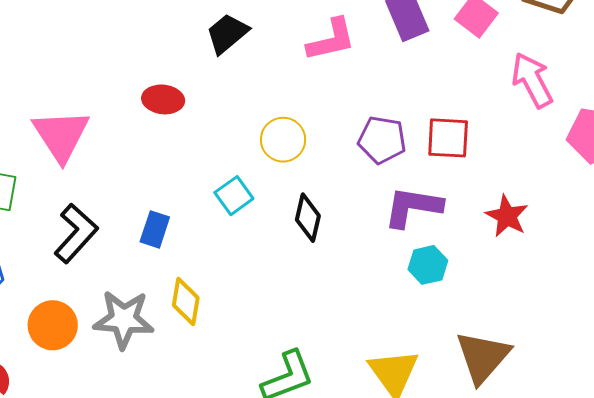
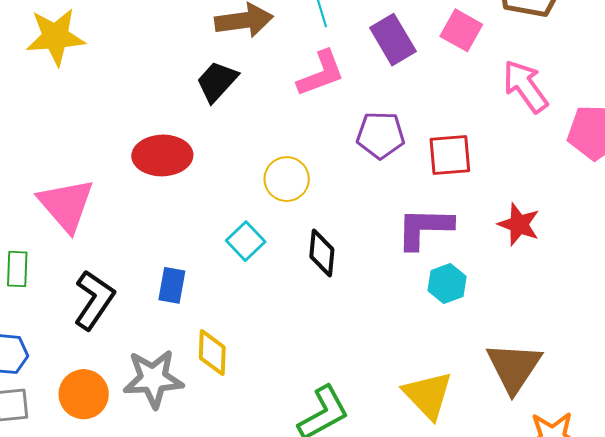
red ellipse: (163, 99) -> (162, 155), size x1.4
purple pentagon: (382, 140) -> (381, 135), moved

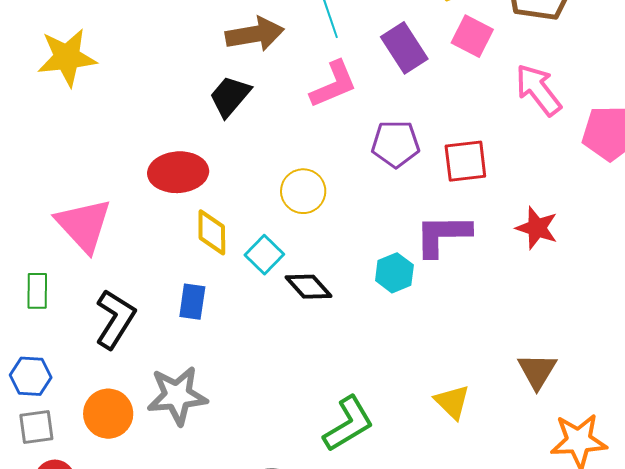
black diamond: (322, 253) -> (309, 287), moved, turned -45
cyan hexagon: (447, 284) -> (394, 273), moved
yellow diamond: (212, 353) -> (212, 232), moved
brown triangle: (514, 367) -> (537, 371), size x0.7
yellow triangle: (428, 395) -> (452, 402), size x0.7

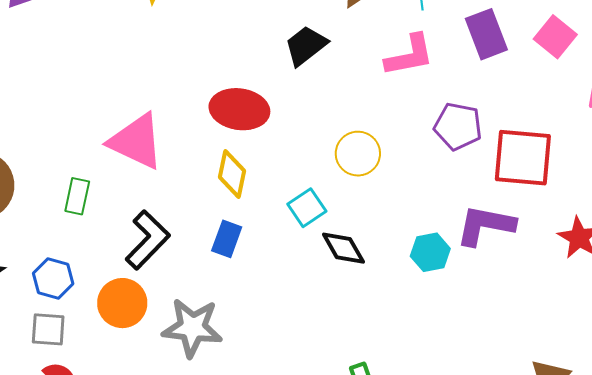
red square: (465, 161) -> (523, 158), size x1.4
pink triangle: (84, 225) -> (136, 141), turned -34
yellow diamond: (212, 232) -> (232, 174), moved
orange circle: (108, 414) -> (122, 303), moved

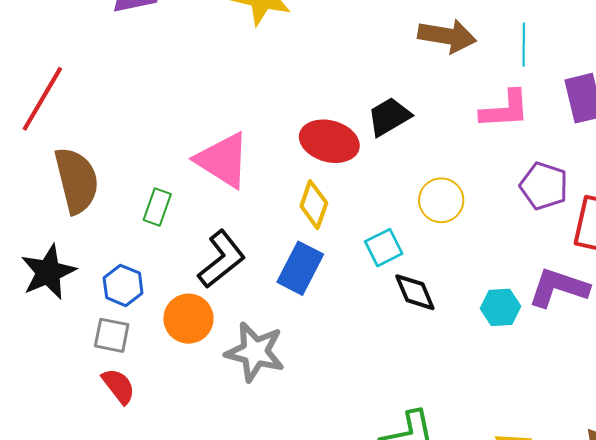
black trapezoid: (306, 46) -> (389, 117), moved
blue rectangle: (227, 239) -> (300, 268), size x1.4

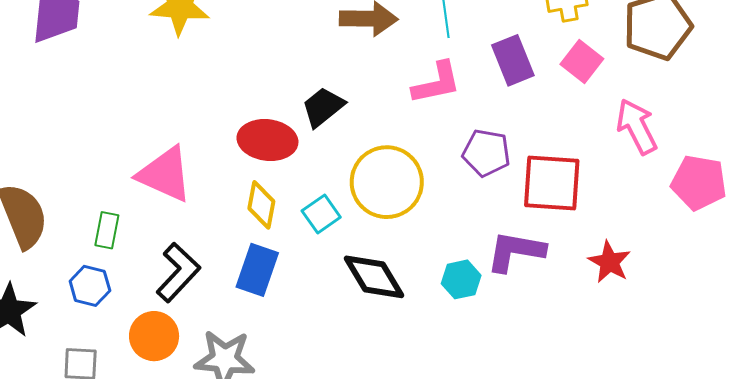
yellow circle: (441, 200) -> (387, 182), size x1.6
cyan square: (384, 248) -> (321, 214), moved
blue hexagon: (123, 285) -> (90, 286), moved
black diamond: (415, 292) -> (374, 277), size x1.4

